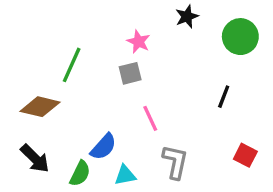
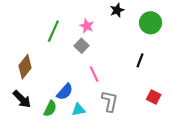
green line: (72, 65) -> (53, 31), moved
gray square: (130, 73) -> (82, 46), turned -32
brown diamond: (40, 107) -> (25, 67), turned -65

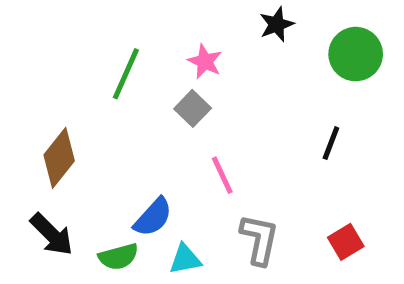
red square: (154, 97) -> (346, 242), moved, turned 32
green semicircle: (50, 109) -> (118, 257), turned 49

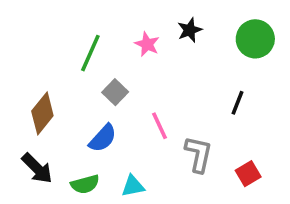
black star: (277, 24) -> (190, 30), moved
gray square: (193, 108) -> (115, 92), moved
blue semicircle: (153, 217) -> (103, 138), moved
gray L-shape: (259, 239) -> (199, 154), moved

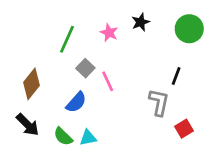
pink line: (160, 126) -> (108, 81), moved
gray L-shape: (199, 154) -> (159, 102), moved
green semicircle: (85, 184) -> (63, 136), turned 60
cyan triangle: (133, 186) -> (88, 138), moved

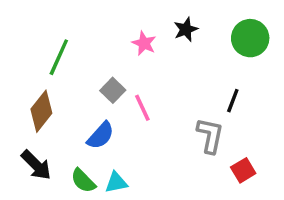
green line: (67, 39) -> (59, 57), moved

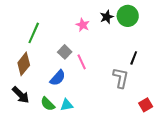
green circle: (250, 38) -> (128, 16), moved
red square: (243, 170) -> (146, 105), moved

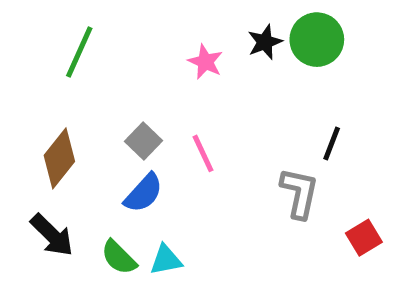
green line: (34, 33) -> (79, 52), moved
gray square: (65, 52) -> (144, 141), moved
red square: (146, 105) -> (364, 238), moved

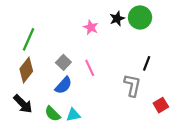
green line: (79, 52) -> (28, 39), moved

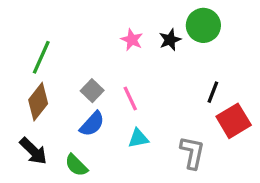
black star: (117, 19) -> (170, 40), moved
gray L-shape: (132, 85) -> (192, 153), moved
red square: (161, 105) -> (234, 121), moved, size x1.5
cyan triangle: (73, 115) -> (138, 138), moved

